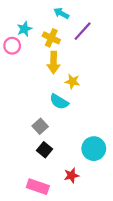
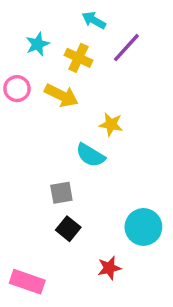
pink circle: (12, 46) -> (17, 89), moved
yellow arrow: (54, 62) -> (61, 95), moved, turned -65
gray square: (40, 126) -> (61, 193), turned 32
pink rectangle: (38, 187) -> (27, 282), moved

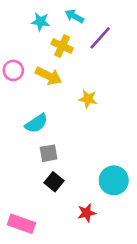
cyan star: (37, 44) -> (40, 22), moved, turned 30
cyan semicircle: (90, 155) -> (36, 123), moved, turned -65

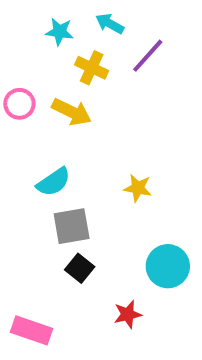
yellow star: (88, 99) -> (138, 188), moved
gray square: (49, 153) -> (72, 226), size x1.4

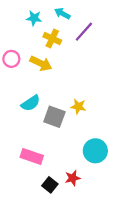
gray square: (72, 226) -> (54, 117), moved, turned 30
black square: (80, 268) -> (50, 185), moved
pink rectangle: (31, 330) -> (32, 156), moved

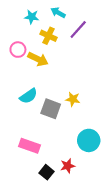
pink circle: (11, 59) -> (18, 50), moved

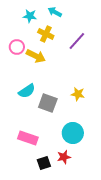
purple line: (78, 29) -> (77, 41), moved
yellow star: (73, 99) -> (78, 94), moved
cyan circle: (89, 140) -> (73, 133), moved
black square: (46, 172) -> (44, 163), turned 32

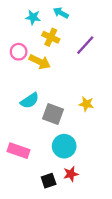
cyan circle: (73, 133) -> (64, 146), moved
pink rectangle: (28, 138) -> (19, 151), moved

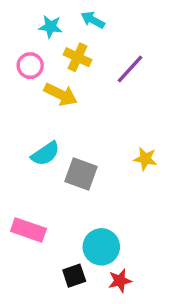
pink circle: (19, 52) -> (30, 66), moved
yellow star: (86, 104) -> (145, 159), moved
cyan circle: (64, 146) -> (101, 247), moved
red star: (71, 174) -> (120, 281), moved

